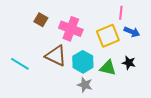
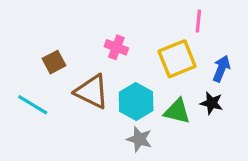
brown square: (41, 20) -> (54, 62), moved, turned 32
pink cross: (71, 29) -> (116, 47), size x0.6
blue arrow: (132, 32) -> (221, 69), moved, turned -91

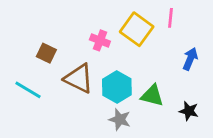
yellow square: (177, 59) -> (137, 29), moved, turned -32
brown square: (54, 62) -> (46, 53), turned -36
black star: (212, 103) -> (189, 111), moved

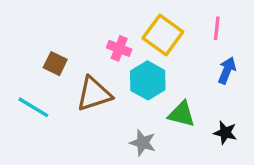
pink line: (170, 18) -> (217, 28), moved
brown triangle: (79, 79) -> (94, 94), turned -44
cyan hexagon: (117, 87) -> (148, 80), moved

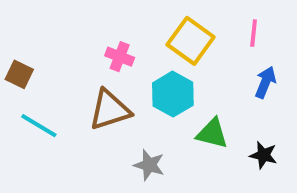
pink cross: (119, 48) -> (120, 57), moved
brown square: (55, 64) -> (19, 74), moved
gray star: (143, 143) -> (149, 165), moved

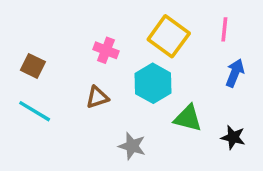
brown square: (19, 74) -> (33, 66), moved
brown triangle: (110, 110) -> (97, 97), size x0.6

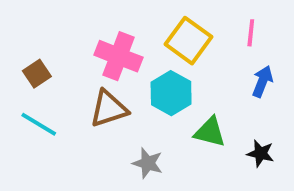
pink cross: (106, 50) -> (119, 56), size x1.6
brown square: (33, 66) -> (37, 74), turned 30
brown triangle: (97, 97) -> (109, 109), size x1.5

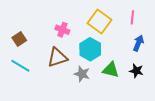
pink cross: (119, 56) -> (62, 30), size x0.6
black star: (260, 153) -> (136, 71), moved
gray star: (148, 163) -> (82, 74), moved

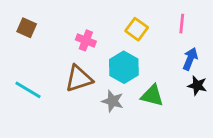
yellow square: (99, 22) -> (137, 29), size x0.7
brown square: (19, 39) -> (27, 28), moved, turned -32
black star: (136, 71) -> (197, 86), moved

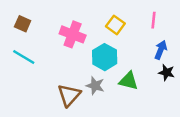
pink cross: (86, 40) -> (73, 34), size x1.5
brown triangle: (79, 79) -> (69, 95), moved, turned -30
cyan line: (28, 90) -> (24, 57), moved

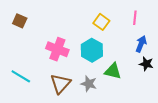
pink cross: (73, 34) -> (57, 49), moved
cyan line: (24, 57) -> (21, 76), moved
gray star: (95, 86) -> (89, 84), moved

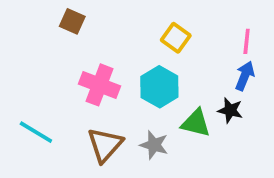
pink line: (135, 18) -> (247, 41), moved
brown square: (20, 21) -> (72, 21), moved
black star: (146, 64) -> (230, 110), moved

